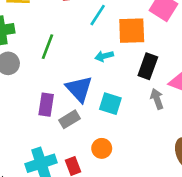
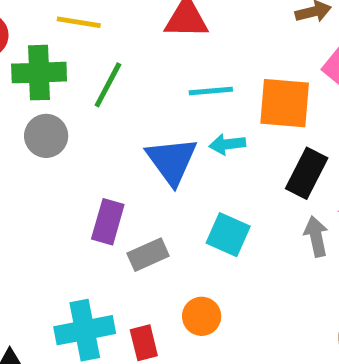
cyan line: (98, 15) -> (211, 91), moved, turned 45
green line: (47, 47) -> (108, 85), moved
blue triangle: (79, 89) -> (172, 161), moved

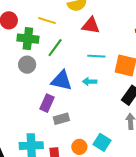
cyan arrow: (227, 144) -> (90, 82), moved
blue triangle: (172, 161) -> (62, 81), moved, turned -50
cyan square: (228, 235) -> (102, 142), moved

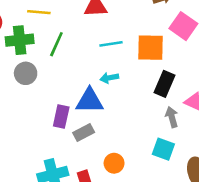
blue triangle: (62, 81) -> (89, 101), moved
cyan square: (102, 142) -> (163, 149), moved

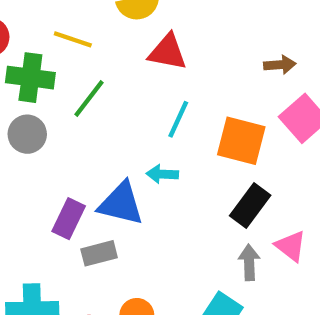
cyan line: (111, 44) -> (178, 119), turned -70

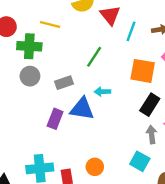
red triangle: (168, 52) -> (110, 15), moved, turned 45
green line: (89, 99) -> (94, 57), moved
cyan line: (178, 119) -> (131, 31), moved
gray rectangle: (99, 253) -> (64, 83), moved

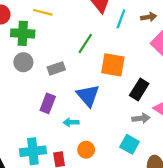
orange square: (143, 71) -> (113, 65), moved
cyan arrow: (102, 92) -> (71, 122), moved
blue triangle: (82, 109) -> (88, 96), moved, turned 40
gray arrow: (152, 134) -> (141, 118), turned 91

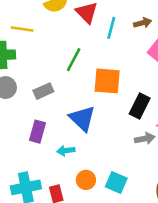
cyan square: (130, 144) -> (116, 182), moved

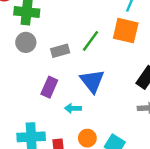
green line: (74, 60) -> (91, 41), moved
orange square: (107, 81) -> (126, 31), moved

